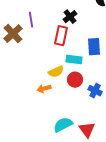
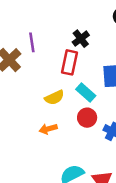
cyan rectangle: (74, 60) -> (86, 93), turned 35
yellow semicircle: (56, 72) -> (54, 98), moved

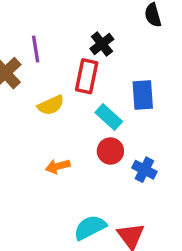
yellow semicircle: (54, 98) -> (51, 105), moved

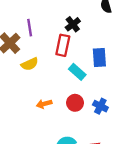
yellow semicircle: (51, 105) -> (30, 64), moved
red circle: (110, 151) -> (75, 103), moved

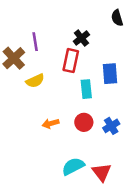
cyan rectangle: (77, 72) -> (86, 89), turned 42
blue cross: (100, 106) -> (111, 126), turned 32

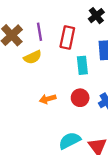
black cross: (81, 38) -> (96, 16), moved
purple line: (35, 42) -> (40, 32), moved

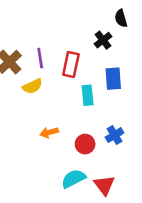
red circle: (80, 98) -> (85, 144), moved

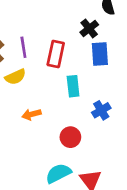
blue rectangle: (113, 79) -> (100, 54), moved
orange arrow: (49, 132) -> (32, 114), moved
blue cross: (115, 135) -> (101, 110), moved

